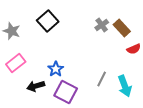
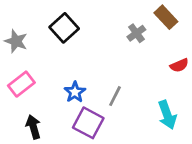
brown rectangle: (122, 28) -> (166, 17), moved
gray line: (102, 79) -> (115, 96), moved
black arrow: (36, 86) -> (33, 127), moved, turned 90

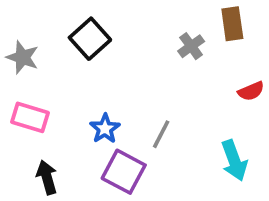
brown rectangle: (166, 17) -> (232, 24), turned 35
pink rectangle: (21, 84) -> (30, 117), turned 55

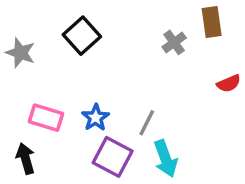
pink rectangle: (30, 117) -> (46, 118), moved
cyan arrow: (234, 160) -> (166, 159), moved
black arrow: (47, 177) -> (26, 159), moved

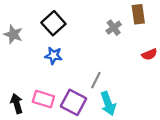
pink rectangle: (46, 118) -> (43, 99), moved
blue star: (96, 118) -> (53, 56), moved, turned -30

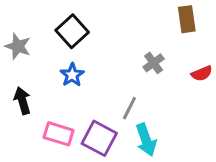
gray cross: (114, 28) -> (154, 63), moved
blue star: (53, 56) -> (72, 75), turned 30
black arrow: (17, 104) -> (22, 101), moved

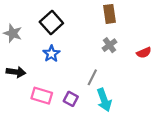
brown rectangle: (187, 19) -> (109, 14), moved
black arrow: (22, 101) -> (16, 72), turned 114
purple square: (99, 138) -> (71, 99), size x0.6

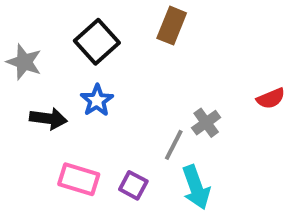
brown rectangle: (109, 14) -> (172, 26), moved, turned 30
gray cross: (109, 45) -> (206, 123), moved
black arrow: (16, 72) -> (48, 119), moved

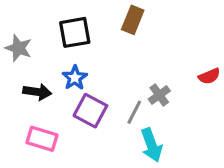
black square: (97, 42) -> (75, 32), turned 32
pink rectangle: (79, 179) -> (42, 139), moved
purple square: (133, 185) -> (90, 111), moved, size x1.5

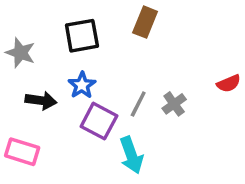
gray line: (134, 112) -> (138, 104), moved
pink rectangle: (42, 139) -> (22, 152), moved
cyan arrow: (151, 145) -> (131, 155), moved

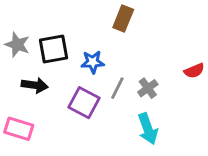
black square: (82, 36) -> (54, 49), moved
blue star: (82, 85) -> (93, 62), moved, turned 30
cyan arrow: (131, 155) -> (148, 129), moved

